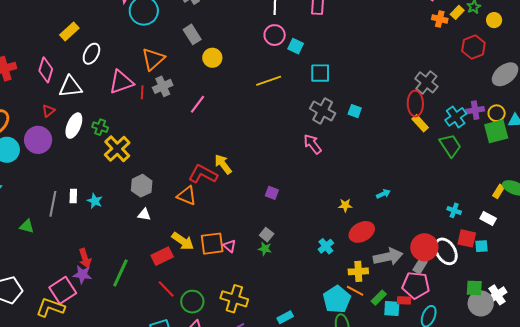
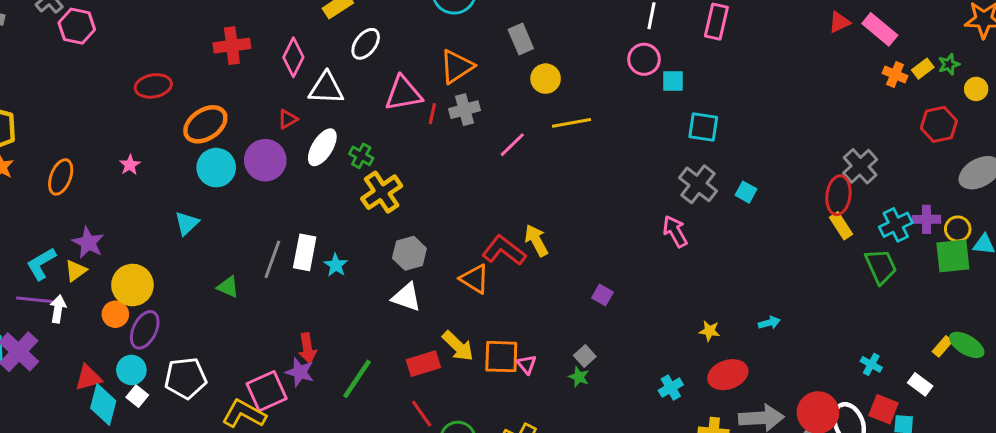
cyan square: (296, 46) -> (673, 81), turned -35
yellow line: (269, 81) -> (571, 123), moved
white rectangle: (73, 196) -> (305, 252), size x1.6
white triangle: (144, 215) -> (407, 297), size x1.5

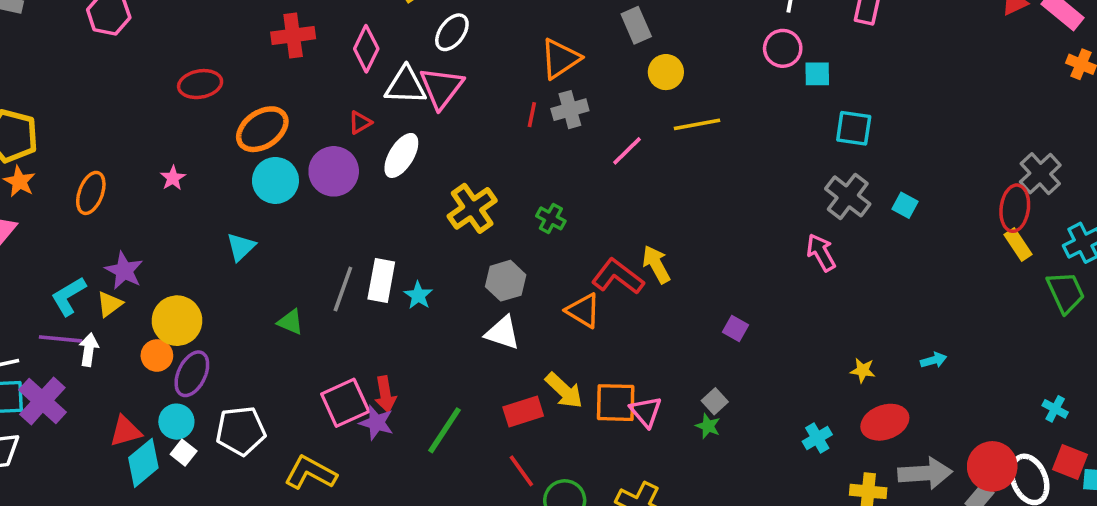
pink triangle: (403, 93) -> (441, 88), moved, turned -42
green cross: (361, 156) -> (551, 218), moved
pink triangle: (527, 364) -> (646, 412), size x1.4
pink square: (267, 391) -> (345, 403), moved
cyan diamond: (103, 405) -> (143, 463), turned 36

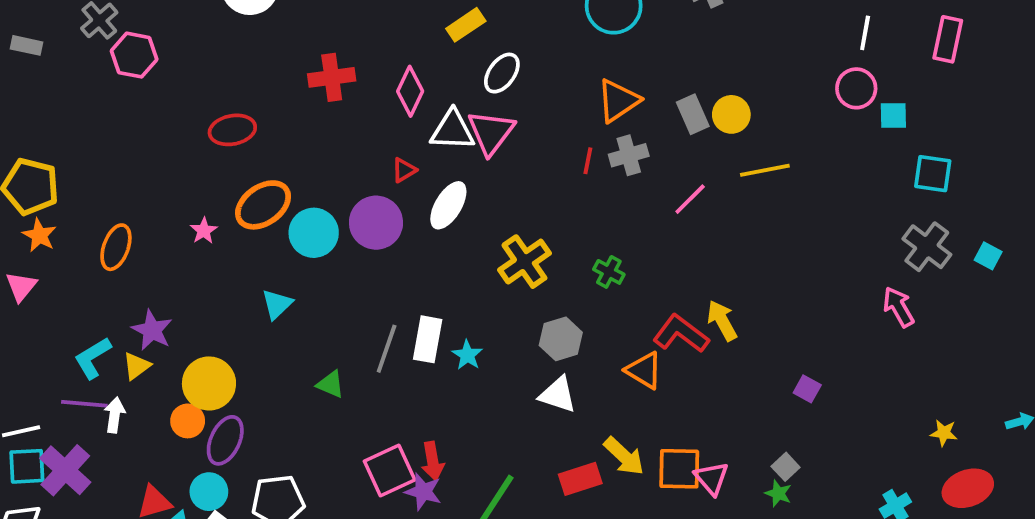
gray rectangle: (636, 25) -> (693, 114), moved
orange ellipse: (262, 129) -> (263, 205), moved

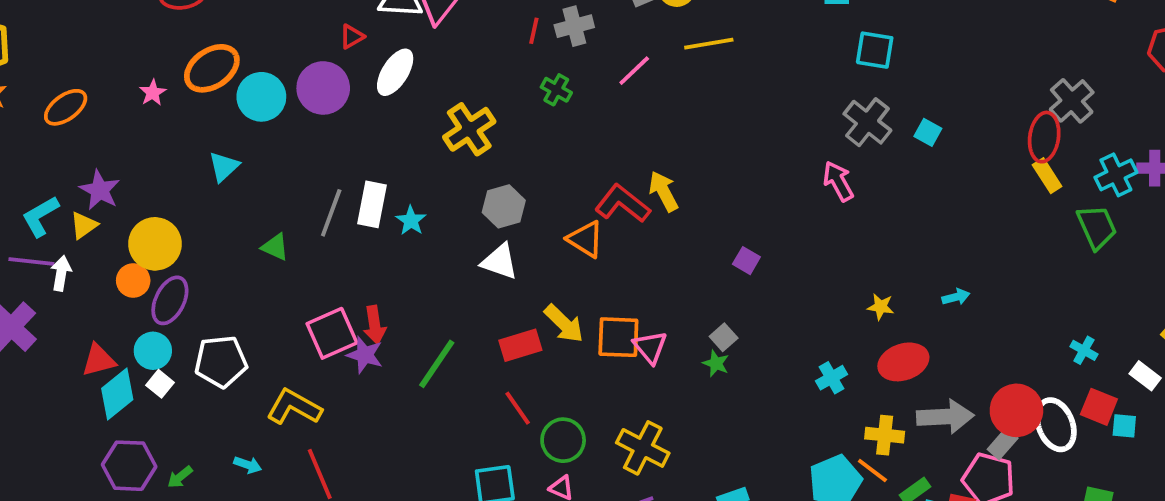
orange ellipse: (116, 247) -> (66, 107), turned 33
green cross: (609, 272) -> (556, 90), moved

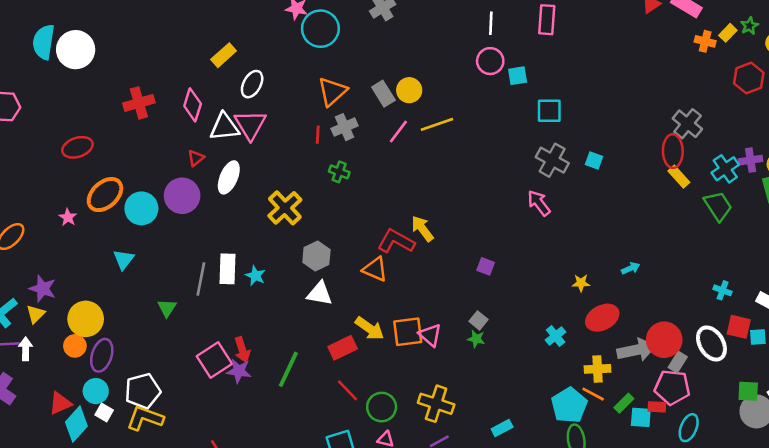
pink line: (634, 71) -> (398, 132), moved
green triangle: (275, 247) -> (167, 308), turned 48
yellow L-shape: (294, 407) -> (145, 418), moved
red circle: (1016, 410) -> (664, 340), moved

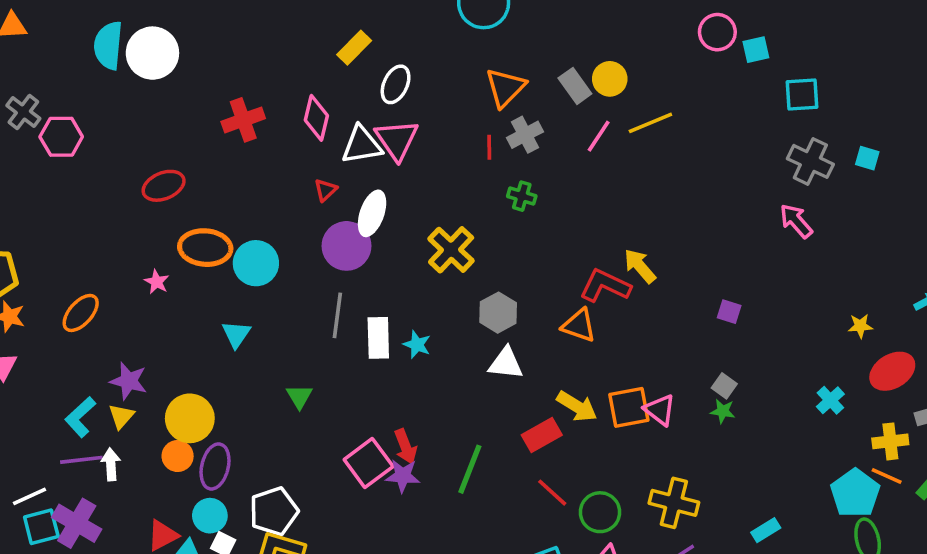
orange ellipse: (105, 195) -> (205, 248), turned 51
purple circle: (182, 196) -> (346, 246), moved
gray line: (201, 279) -> (337, 315), moved

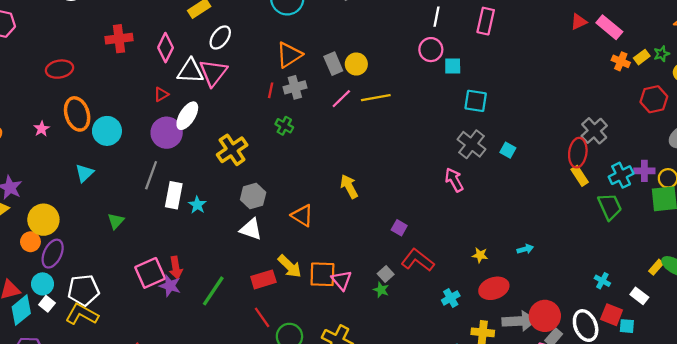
orange ellipse: (205, 248) -> (77, 114), turned 56
red L-shape: (605, 286) -> (418, 260), moved

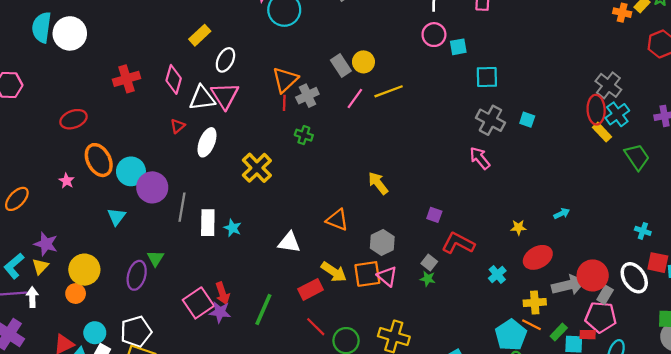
orange triangle: (289, 55) -> (285, 80), moved
purple circle: (167, 133) -> (152, 187), moved
cyan cross: (621, 175) -> (617, 114), moved
gray hexagon: (253, 196) -> (382, 242), moved
purple ellipse: (53, 254) -> (137, 275), moved

